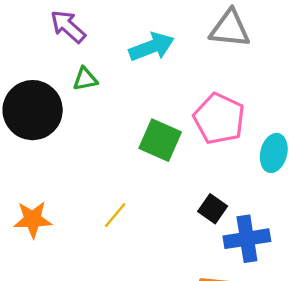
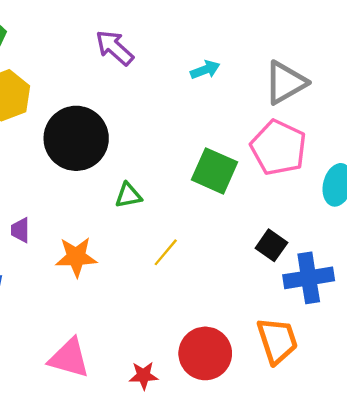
gray triangle: (230, 29) -> (285, 83), moved, turned -36
cyan arrow: (152, 47) -> (205, 70), size x0.6
green triangle: (85, 79) -> (128, 195), moved

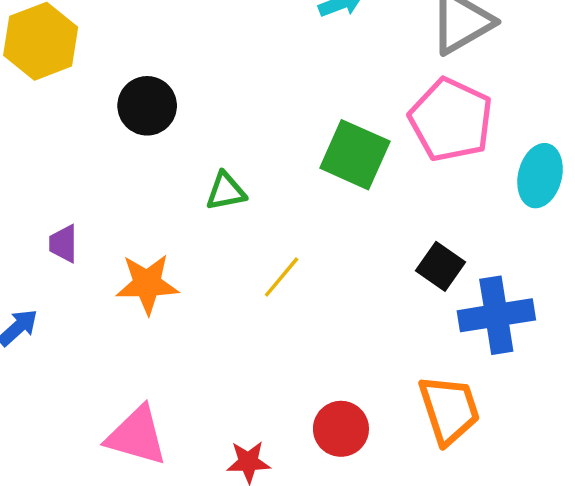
black circle: (76, 138) -> (147, 106), size x0.6
red circle: (205, 353) -> (341, 429), size x0.7

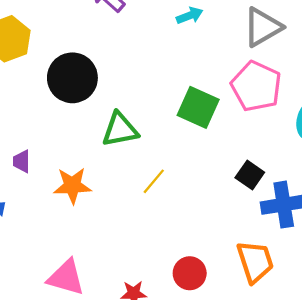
black circle: (147, 106) -> (72, 78), size x1.4
green triangle: (226, 191) -> (120, 130), size x1.5

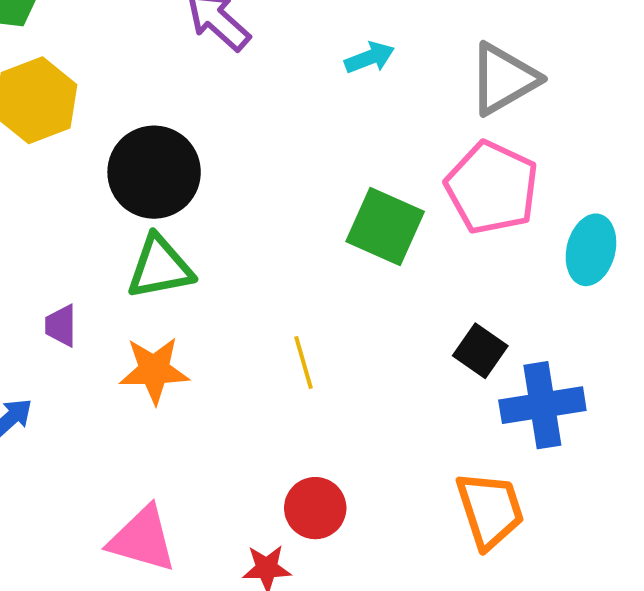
green triangle: (120, 130) -> (160, 267), moved
yellow line: (154, 181) -> (304, 362), turned -56
red circle: (190, 273) -> (315, 508), moved

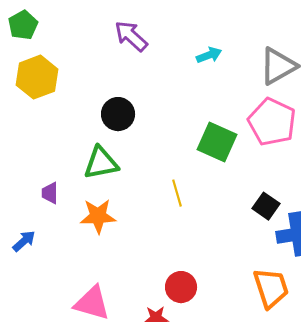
black circle: (154, 172) -> (118, 114), moved, size x0.7
yellow line: (304, 362) -> (177, 193), moved

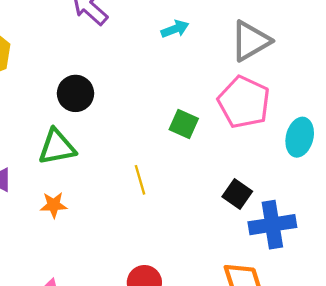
green square: (217, 142) -> (184, 124), size x0.7
orange star: (98, 216) -> (54, 205), size x0.7

